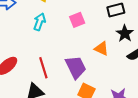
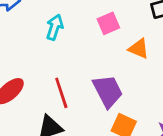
orange triangle: (101, 48) -> (139, 49), moved

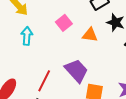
red line: (61, 93) -> (44, 81), turned 60

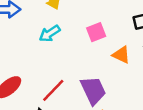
cyan arrow: (27, 36) -> (50, 34), turned -144

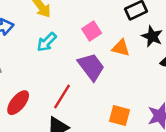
purple trapezoid: (93, 90) -> (91, 67), moved

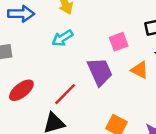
pink square: (92, 31) -> (119, 42), moved
orange triangle: (121, 48) -> (140, 70), moved

